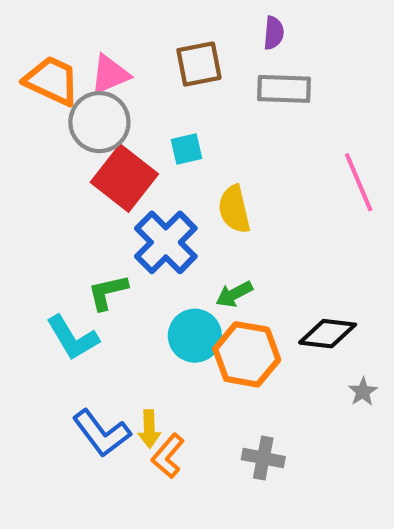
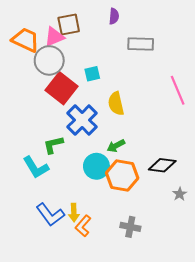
purple semicircle: (274, 33) -> (114, 16), moved
brown square: (199, 64) -> (69, 24), moved

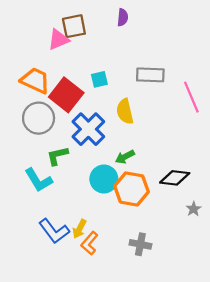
orange trapezoid: (26, 40) -> (35, 80), moved
gray rectangle: (141, 44) -> (150, 75), moved
gray circle: (49, 60) -> (39, 118), moved
yellow arrow: (74, 212) -> (79, 229), turned 30

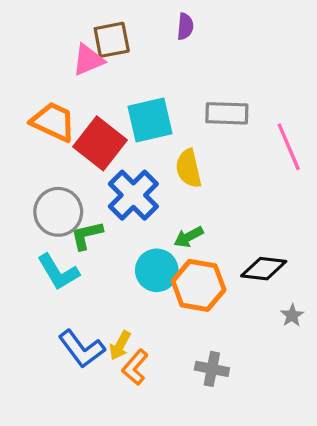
cyan square: (99, 79) -> (150, 120), size x1.8
gray circle: (39, 118) -> (58, 212), moved

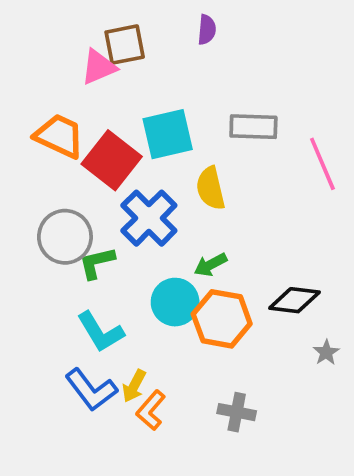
cyan L-shape: (58, 272) -> (100, 332), moved

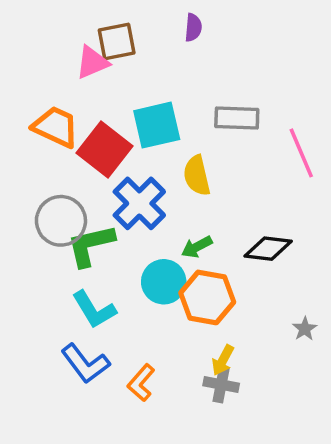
green L-shape: (97, 263) -> (91, 245), size x1.4
black diamond: (294, 300) -> (268, 249), moved
yellow arrow: (134, 386) -> (223, 360), moved

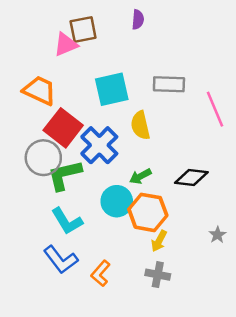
red square: (104, 149) -> (63, 128), moved
yellow arrow: (223, 360) -> (159, 241), moved

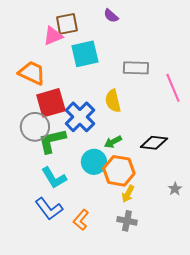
purple semicircle: (138, 20) -> (111, 16), turned 126
cyan square: (112, 89) -> (85, 54), moved
red square: (63, 128) -> (51, 103), turned 36

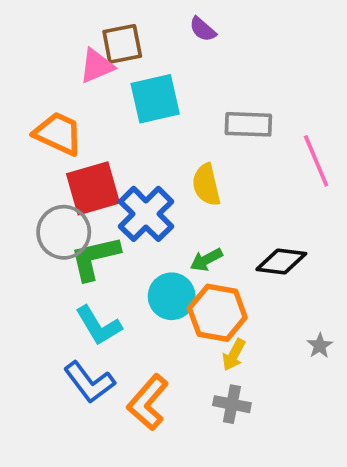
orange L-shape: (81, 220) -> (148, 402), size x1.4

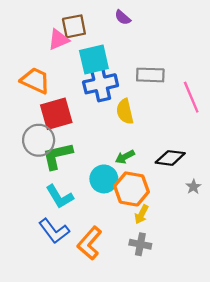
blue cross: (146, 214) -> (101, 84), moved, turned 32
gray star: (320, 346) -> (193, 187), moved

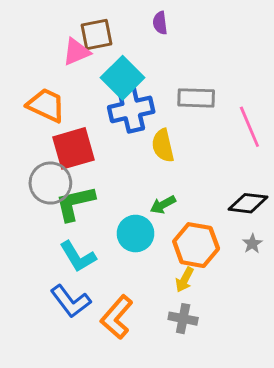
purple semicircle: (123, 17) -> (160, 23), turned 42
cyan square: (94, 59) -> (123, 78), turned -32
black diamond: (170, 158) -> (248, 203), moved
orange hexagon: (132, 189) -> (196, 245), moved

